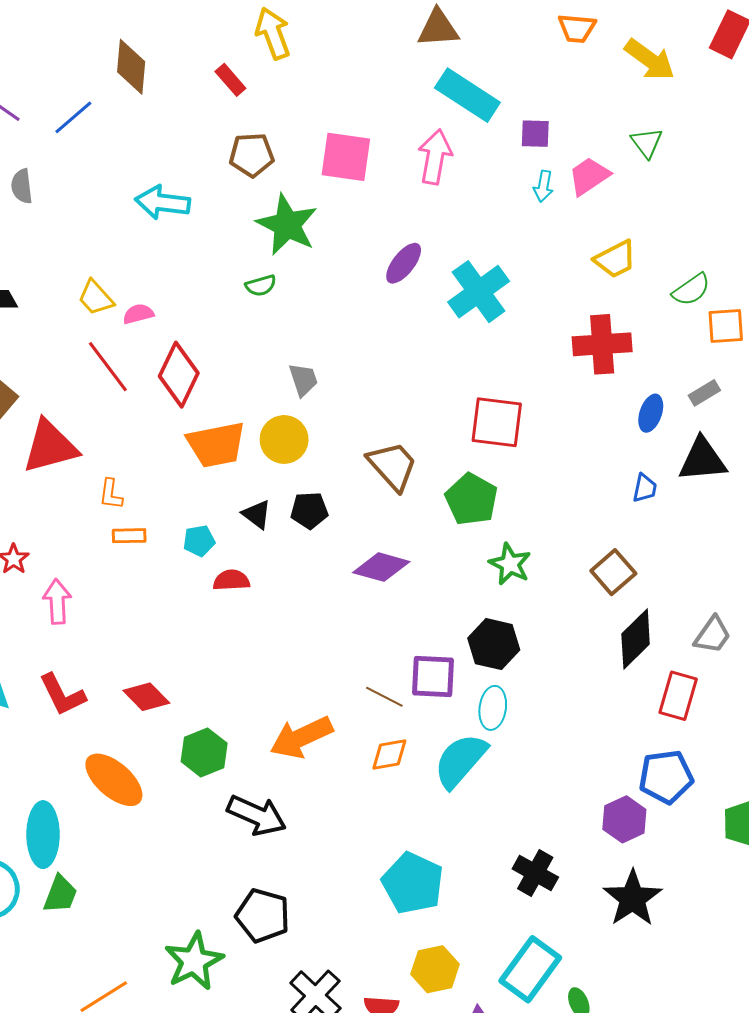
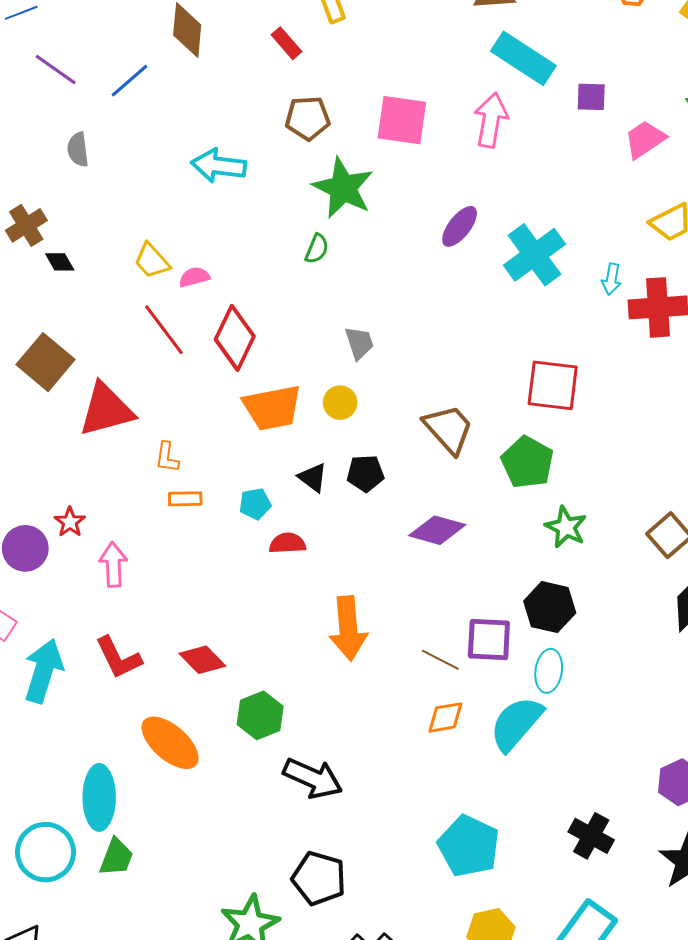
cyan arrow: (543, 186) -> (611, 279), moved
green semicircle: (261, 286) -> (317, 249), turned -52
yellow circle: (284, 439) -> (340, 403), size x0.7
orange arrow: (301, 737) -> (348, 628), moved, turned -70

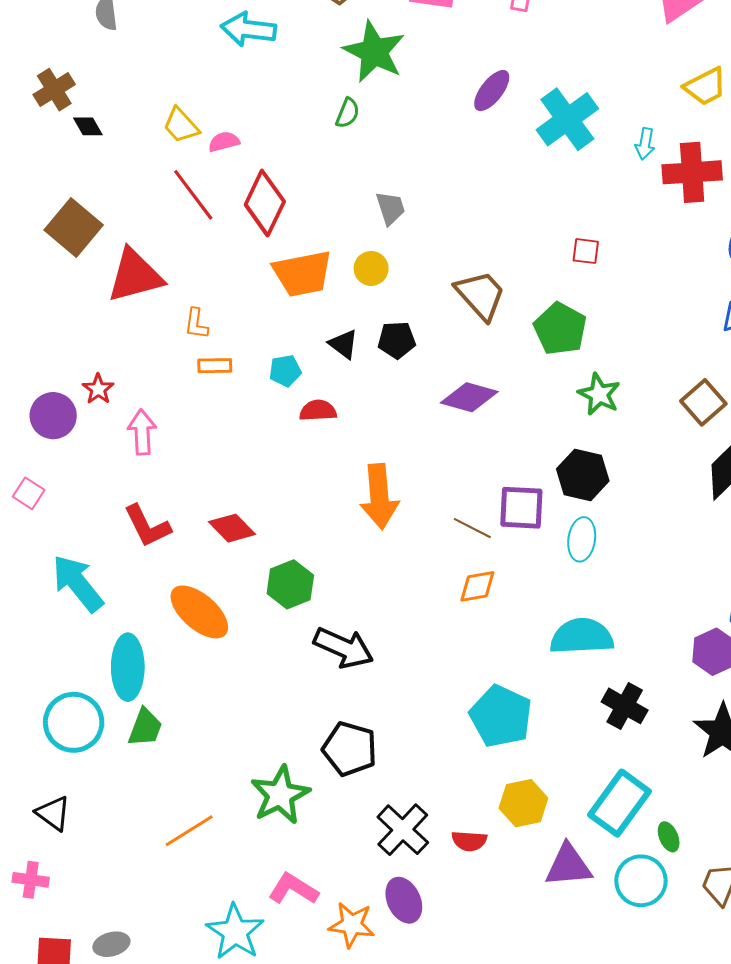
red square: (553, 385) -> (586, 251), size x0.5
cyan arrow: (43, 671) -> (78, 583), moved, turned -56
cyan semicircle: (516, 724) -> (582, 636), moved, turned 46

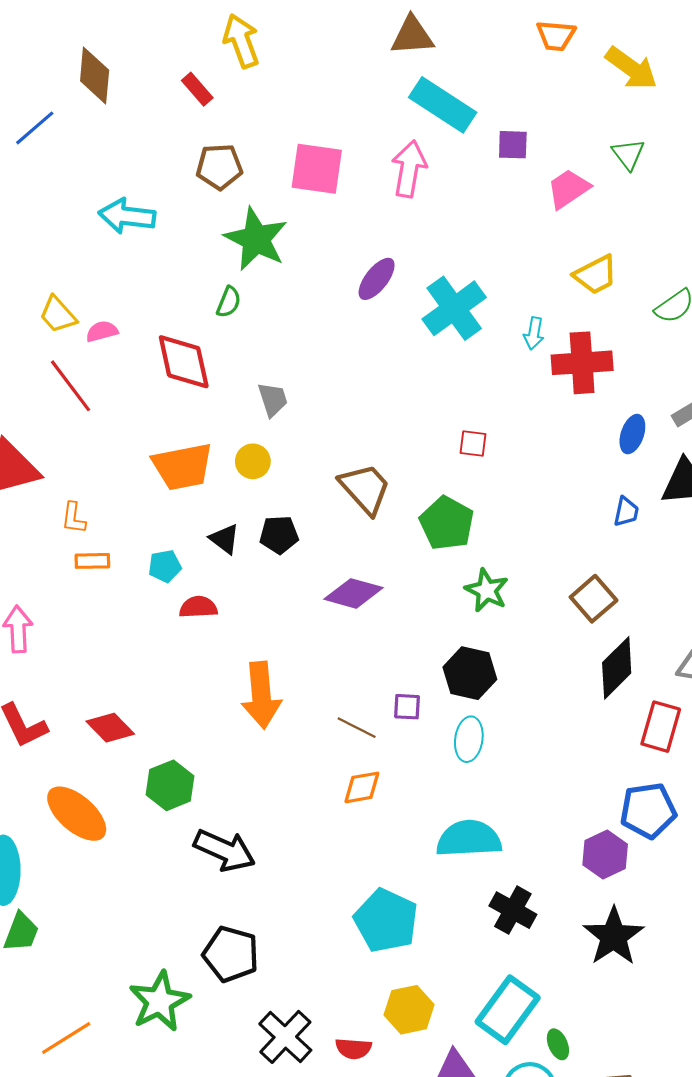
red diamond: (265, 203) -> (184, 362), moved, turned -38
purple square: (521, 508) -> (407, 707), size x0.6

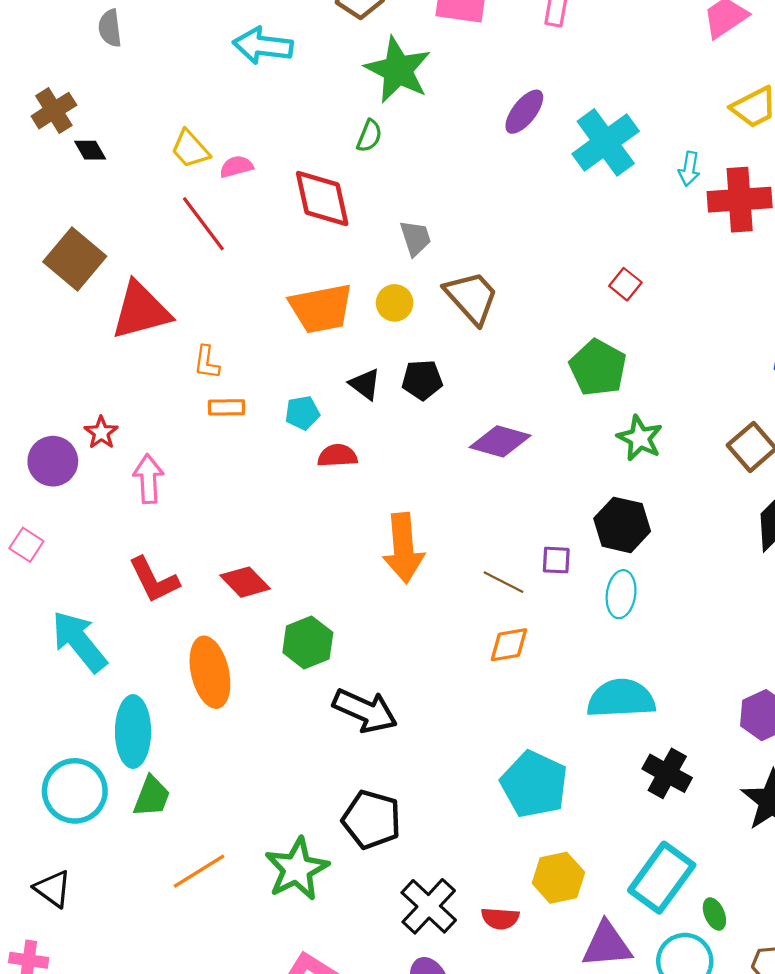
red square: (473, 444) -> (625, 284), turned 32
brown trapezoid: (365, 489) -> (472, 297), moved
orange ellipse: (77, 814) -> (210, 672), turned 36
orange line: (66, 1038) -> (199, 871), moved

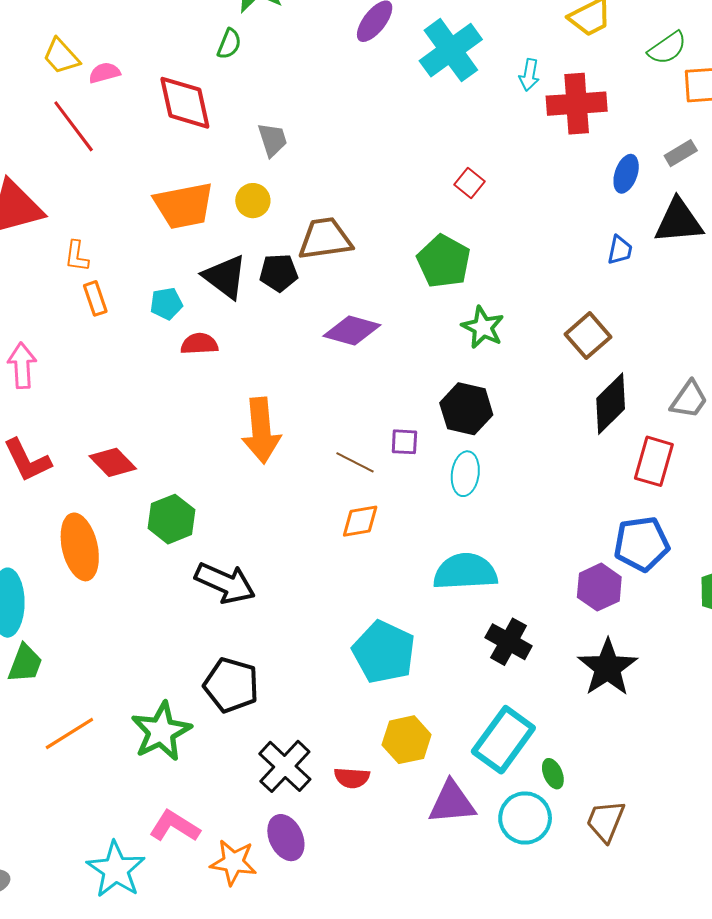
brown trapezoid: (472, 297) -> (325, 239), moved, turned -56
black triangle: (365, 384) -> (225, 277), size x1.5
orange rectangle: (226, 407) -> (95, 298), turned 72

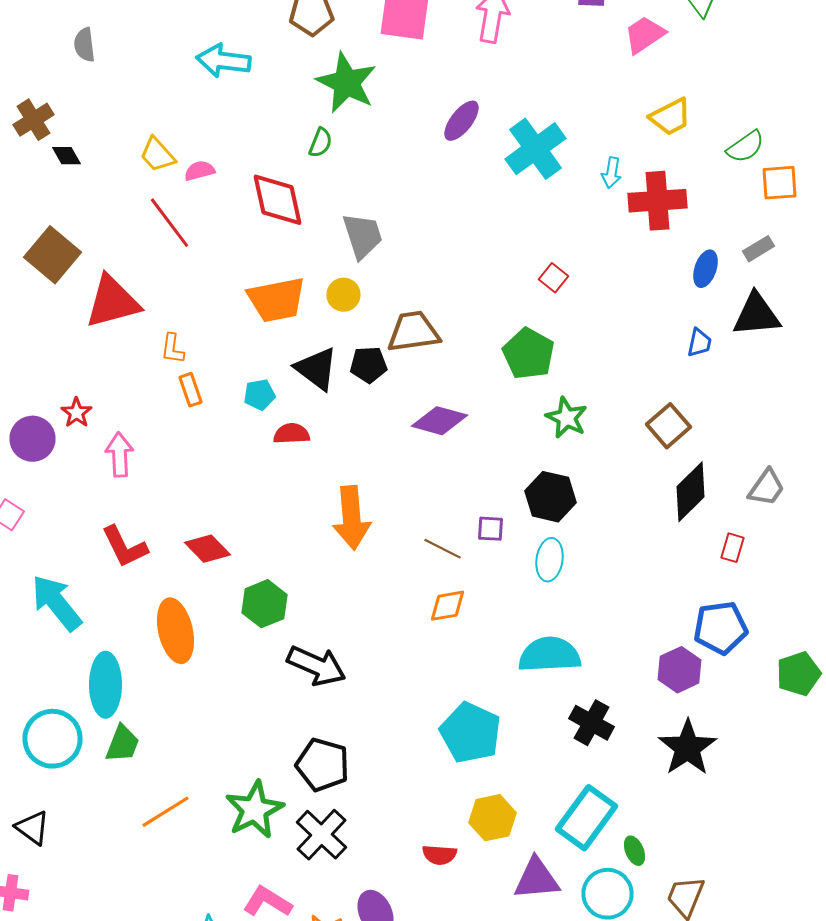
gray trapezoid: (273, 140) -> (362, 236), size x1.4
red rectangle: (654, 461) -> (732, 548), size x0.6
black cross: (285, 766) -> (322, 835), moved

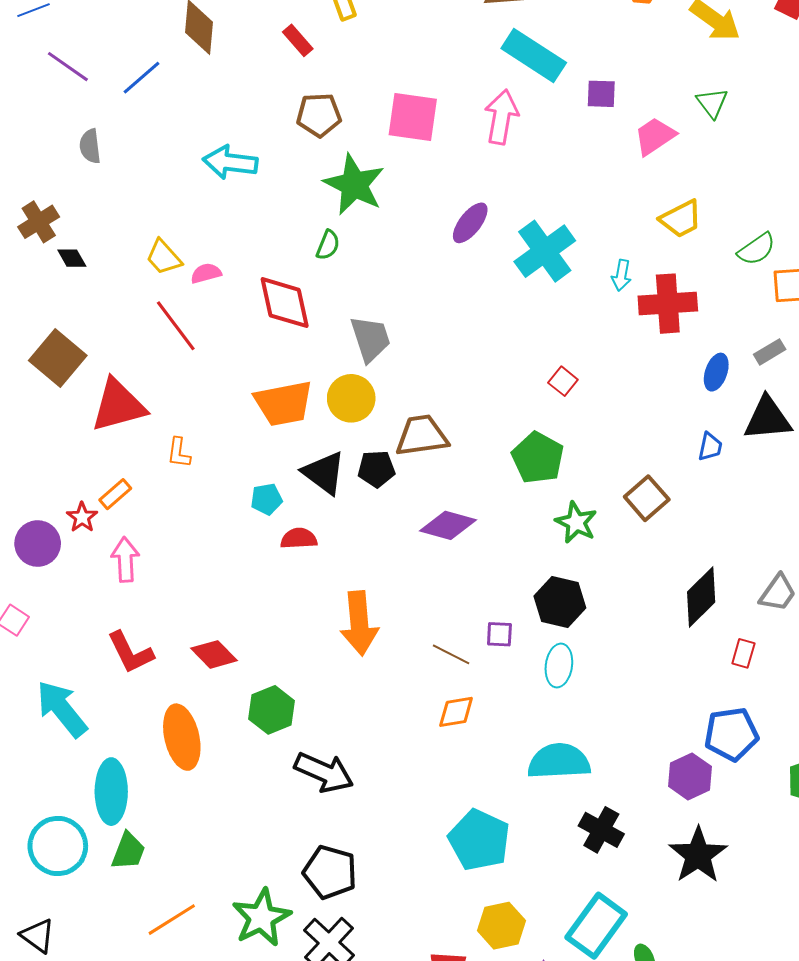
yellow circle: (344, 295) -> (351, 398), size x1.4
orange rectangle: (190, 390) -> (115, 494), moved, turned 68
brown square: (668, 426) -> (647, 498), moved

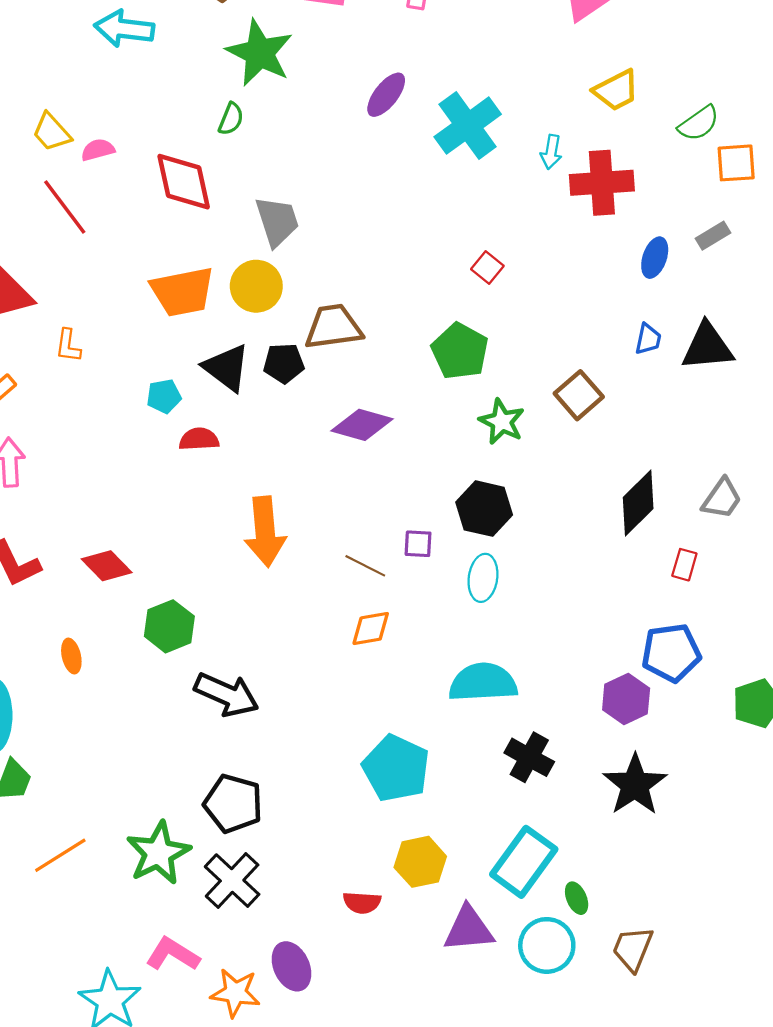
black triangle: (768, 418) -> (708, 347), moved
orange ellipse: (182, 737) -> (71, 656), size x0.5

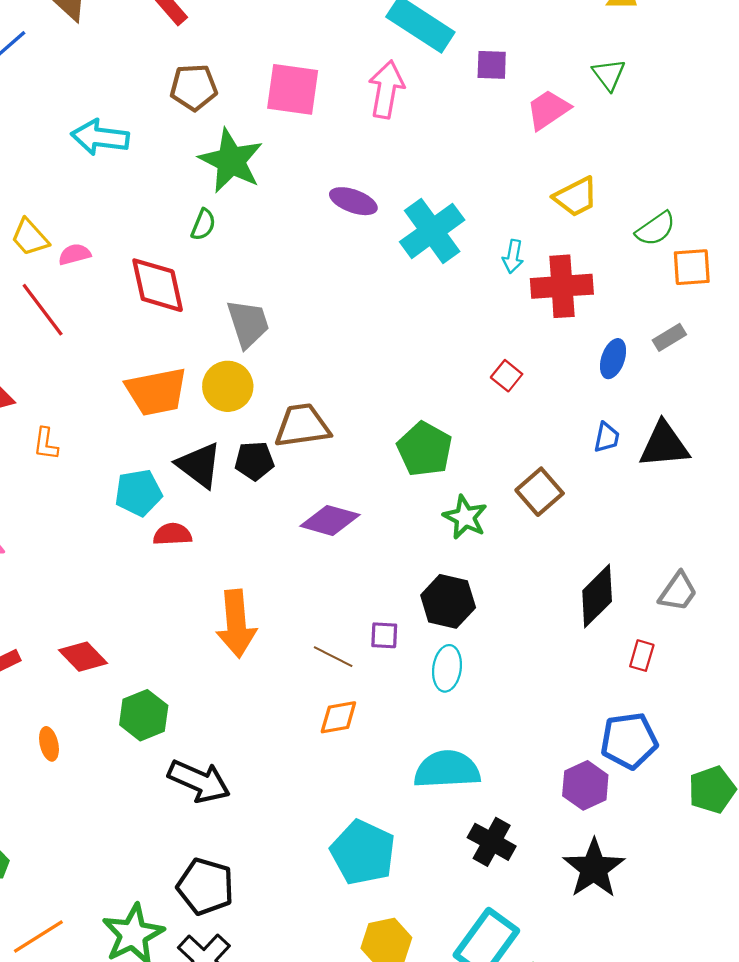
purple ellipse: (386, 95) -> (353, 201), turned 72
red square: (487, 268) -> (507, 376), moved
cyan pentagon: (164, 396) -> (138, 493), size x1.4

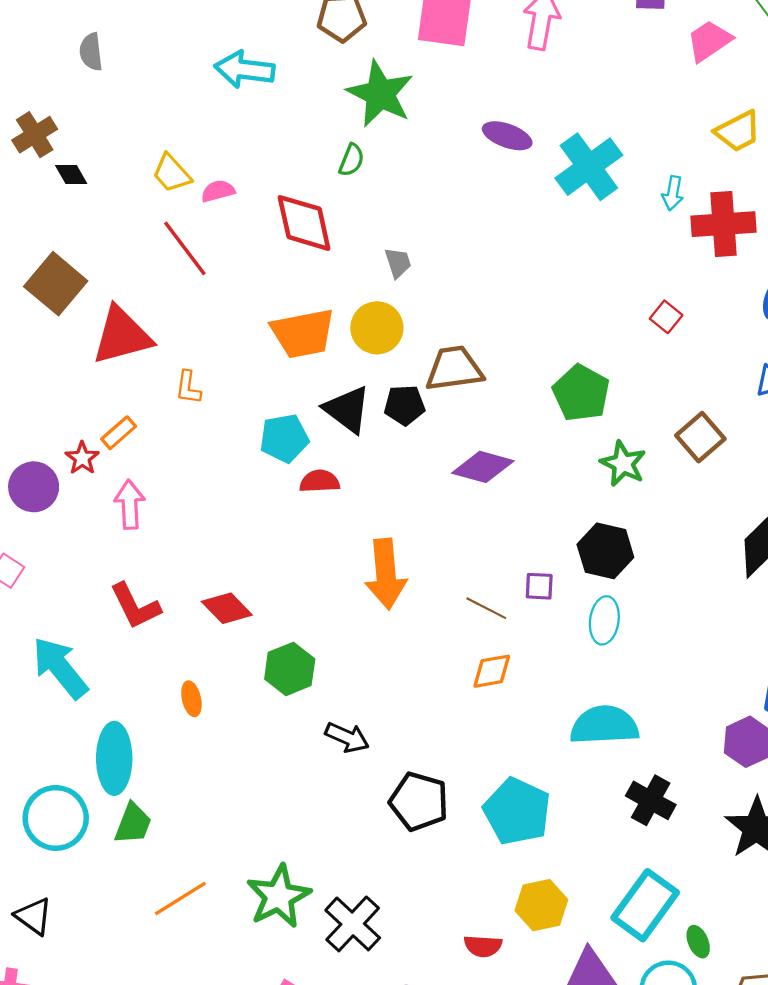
gray trapezoid: (248, 324) -> (398, 263), size x0.6
black arrow: (199, 781) -> (347, 737), size x0.7
black pentagon: (205, 886) -> (419, 801), moved

